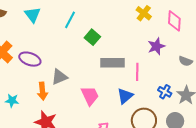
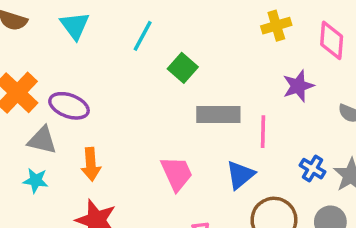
yellow cross: (144, 13) -> (276, 26), turned 35
gray triangle: (59, 77) -> (42, 140), moved, turned 36

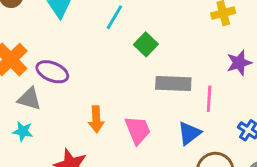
orange arrow: (91, 164) -> (96, 119), moved

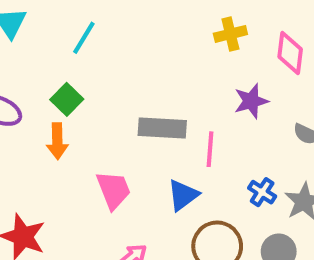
green square: (146, 44) -> (67, 99), moved
orange arrow: (96, 119) -> (57, 141), moved

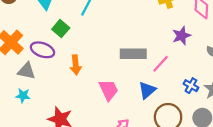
green square: (67, 99) -> (61, 29), moved
pink line: (210, 149) -> (161, 64), turned 42

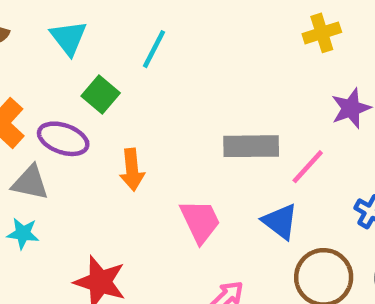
blue triangle: (147, 90) -> (280, 221), turned -42

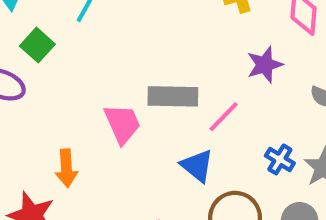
orange arrow: (132, 170) -> (66, 168), moved
pink trapezoid: (200, 221) -> (122, 124), moved

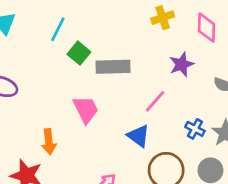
green square: (37, 45) -> (79, 53), moved
gray rectangle: (173, 96) -> (113, 67), moved

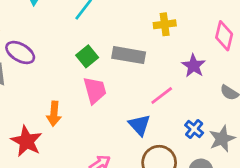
yellow cross: (163, 18) -> (165, 24), moved
green square: (79, 53) -> (87, 56), moved
purple star: (181, 64) -> (194, 66), turned -30

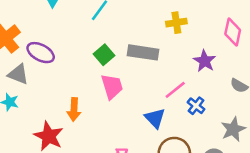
blue cross: (194, 129) -> (196, 106), moved

